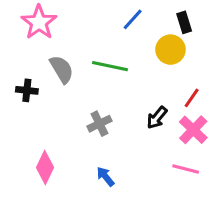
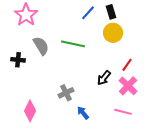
black rectangle: (184, 22) -> (111, 12), moved
gray cross: (99, 124) -> (66, 93), moved
blue arrow: (105, 177) -> (83, 113), moved

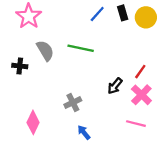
yellow circle: (113, 33) -> (146, 17), moved
blue arrow: (83, 113) -> (84, 132), moved

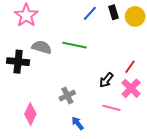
gray semicircle: (45, 51) -> (42, 47), turned -42
black cross: (20, 66) -> (18, 62), size x1.5
pink line: (136, 124) -> (111, 108), moved

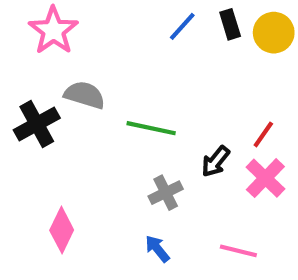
green line: (75, 45) -> (151, 128), moved
black cross: (18, 62) -> (37, 124), turned -35
gray cross: (67, 96) -> (166, 193), moved
pink line: (111, 108) -> (238, 251), moved

